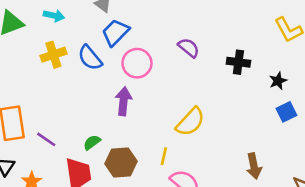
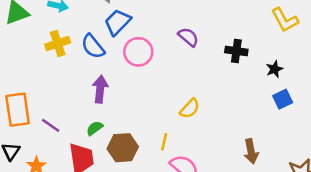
purple arrow: (124, 101) -> (100, 89), moved
yellow semicircle: (190, 122) -> (190, 109), size x0.7

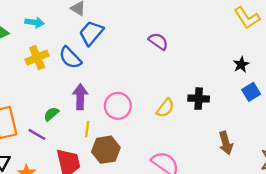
black cross: (236, 51) -> (199, 99), moved
pink circle: (138, 52) -> (118, 106), moved
green semicircle: (95, 128) -> (51, 114), moved
yellow line: (164, 142) -> (87, 129), moved

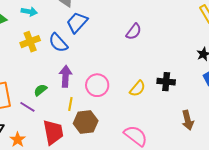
purple semicircle: (158, 41) -> (134, 32), turned 90

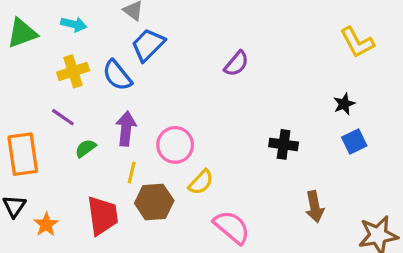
yellow semicircle: (137, 89) -> (201, 182), moved
purple line: (27, 107) -> (63, 117), moved

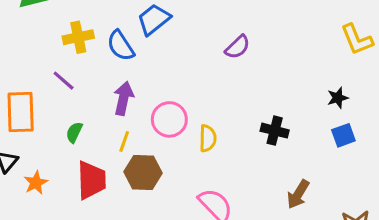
green semicircle: (86, 148) -> (74, 132), moved, turned -35
yellow semicircle: (201, 182) -> (208, 138), moved, turned -48
brown arrow: (315, 207) -> (298, 194), turned 36

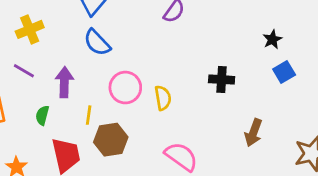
blue semicircle: (121, 46) -> (97, 43), moved
purple arrow: (124, 98) -> (64, 82), moved

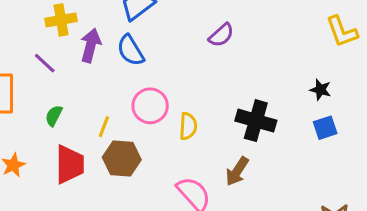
black star: (272, 39) -> (321, 90), turned 30
black cross: (222, 80) -> (256, 121), size x1.4
purple arrow: (64, 82) -> (91, 45), moved
brown arrow: (253, 133) -> (237, 171), moved

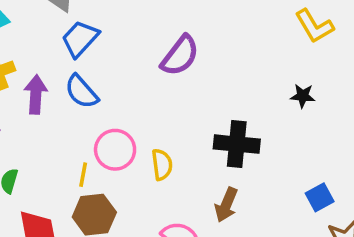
purple semicircle: (221, 35) -> (180, 56), size x1.4
yellow line: (104, 127) -> (83, 175), moved
blue square: (325, 128) -> (320, 197), moved

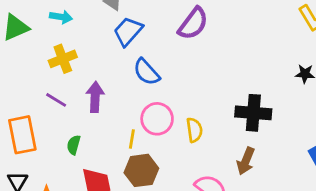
purple semicircle: (180, 56) -> (193, 24), moved
blue semicircle: (81, 92) -> (146, 72), moved
purple arrow: (36, 94) -> (95, 97), moved

